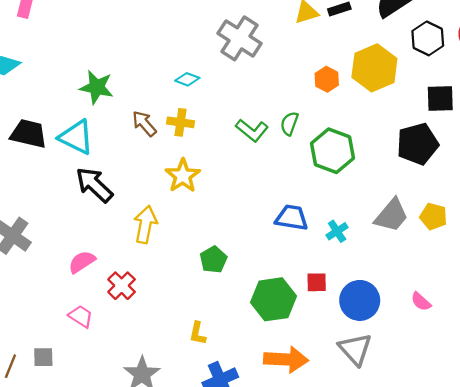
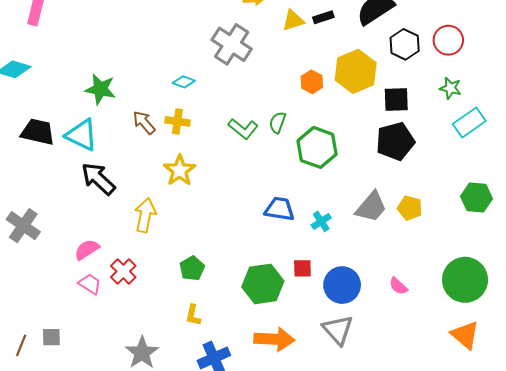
black square: (440, 99) -> (396, 100), moved
green pentagon: (213, 260) -> (192, 268), moved
pink trapezoid: (81, 316) -> (90, 284), moved

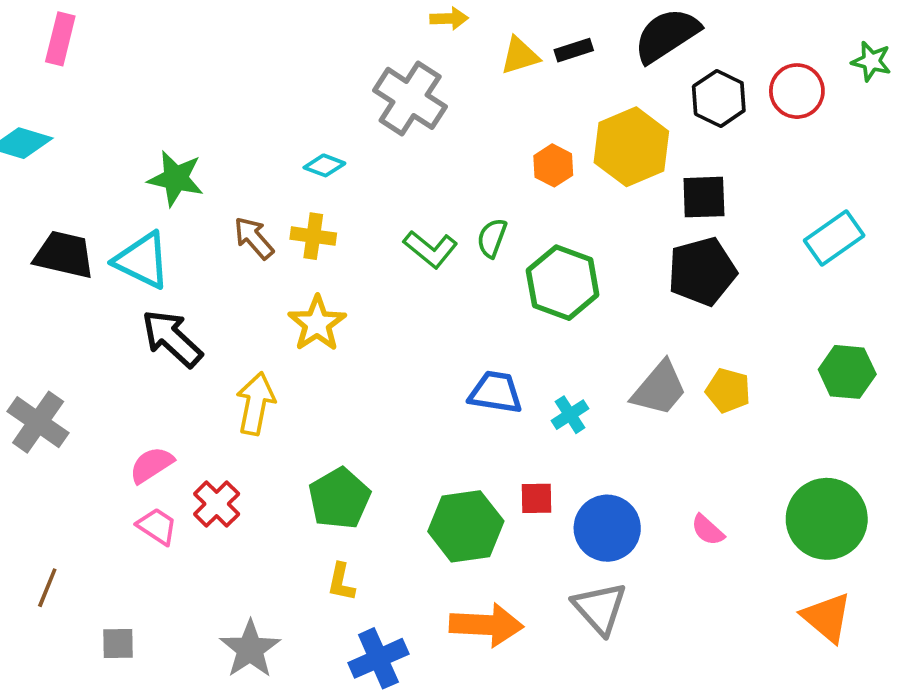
green star: (450, 88) -> (871, 61), moved
green pentagon: (192, 268) -> (339, 498), size x1.4
gray square: (51, 337) -> (118, 643), moved
brown line: (21, 345) -> (47, 588), moved

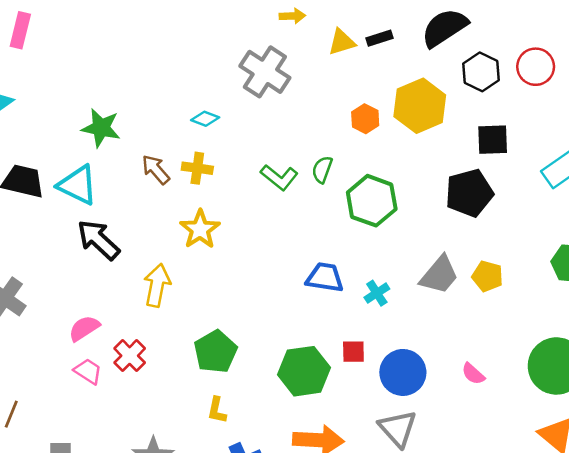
black square: (704, 197) -> (493, 140), moved

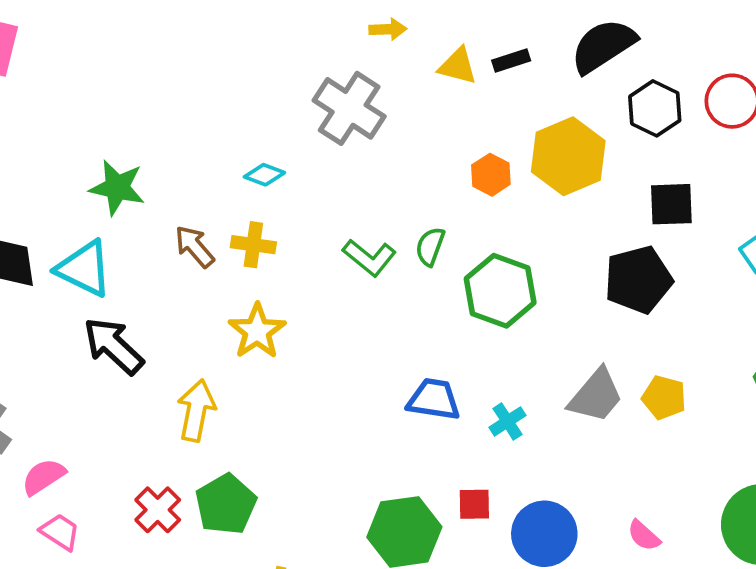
yellow triangle: (342, 42) -> (458, 66), turned 32
pink semicircle: (84, 328) -> (43, 477), moved
green pentagon: (216, 352) -> (226, 504), moved
pink trapezoid: (88, 371) -> (60, 532), moved

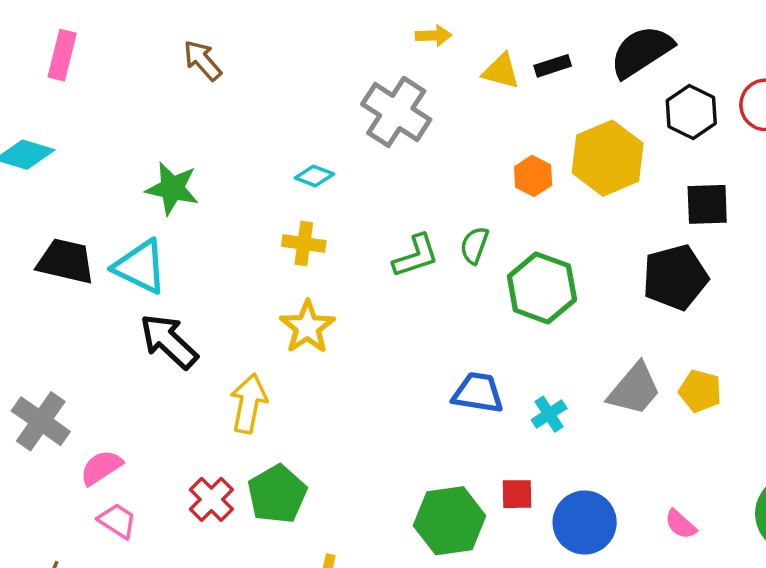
brown arrow: (194, 247) -> (202, 60), moved
green L-shape: (369, 258) -> (416, 256), turned -57

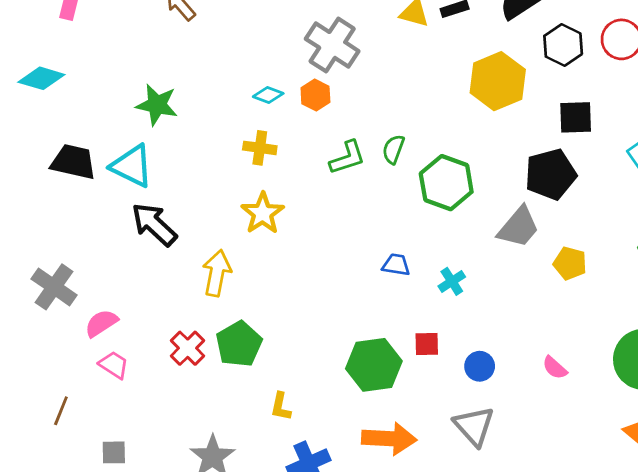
orange hexagon: (533, 176) -> (315, 95), moved
gray trapezoid: (634, 389) -> (519, 227), moved
blue trapezoid: (478, 393) -> (396, 265), size x0.7
blue circle: (585, 523) -> (480, 366), size x0.6

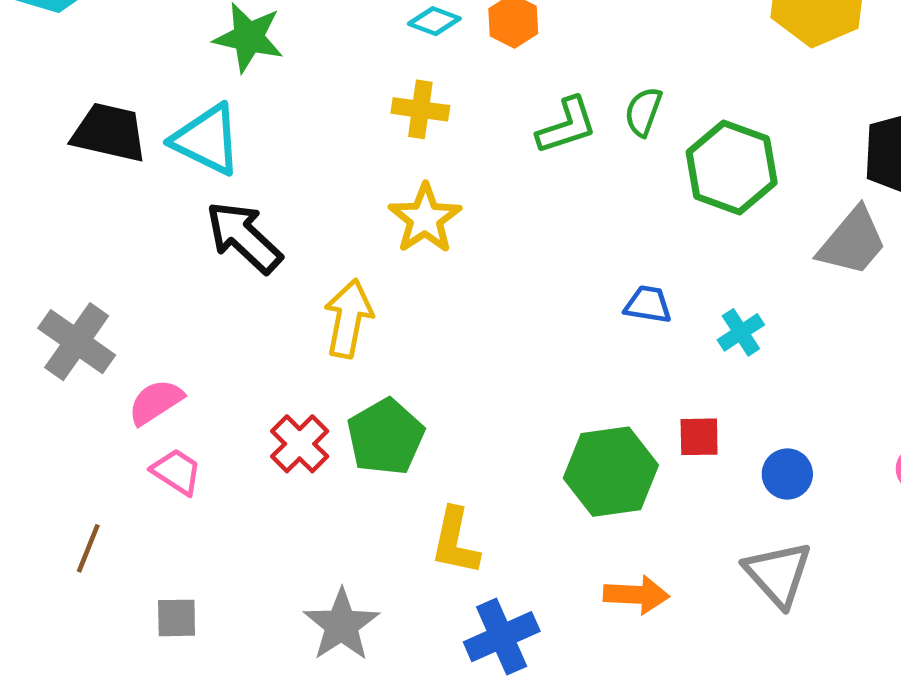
yellow L-shape: (281, 407) -> (455, 541), size x1.4
orange arrow: (389, 439) -> (636, 595), size x0.7

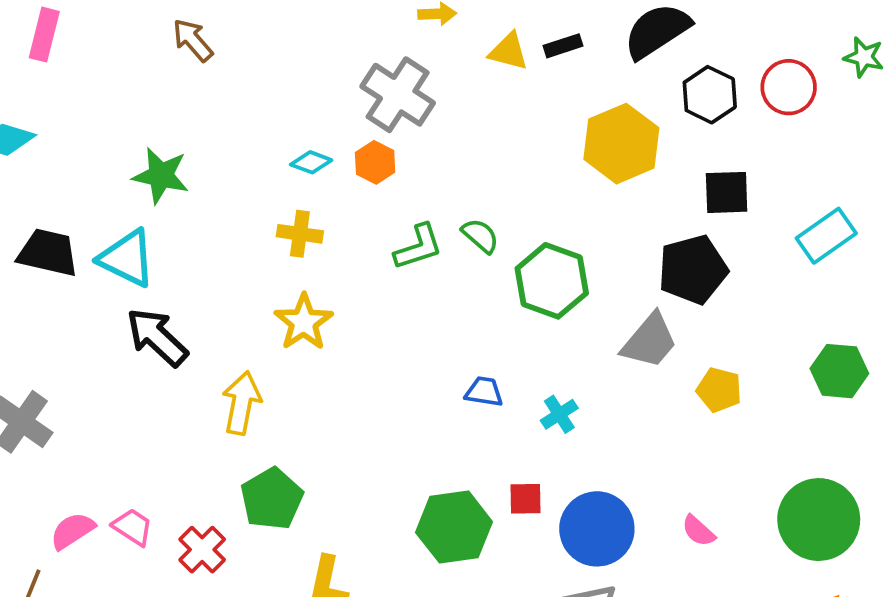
green semicircle: (643, 112) -> (480, 236), turned 111
pink semicircle: (156, 402) -> (72, 531), moved
red cross: (300, 444) -> (202, 550), moved
pink trapezoid: (177, 472) -> (133, 527), moved
blue circle: (787, 474) -> (597, 529), size x1.8

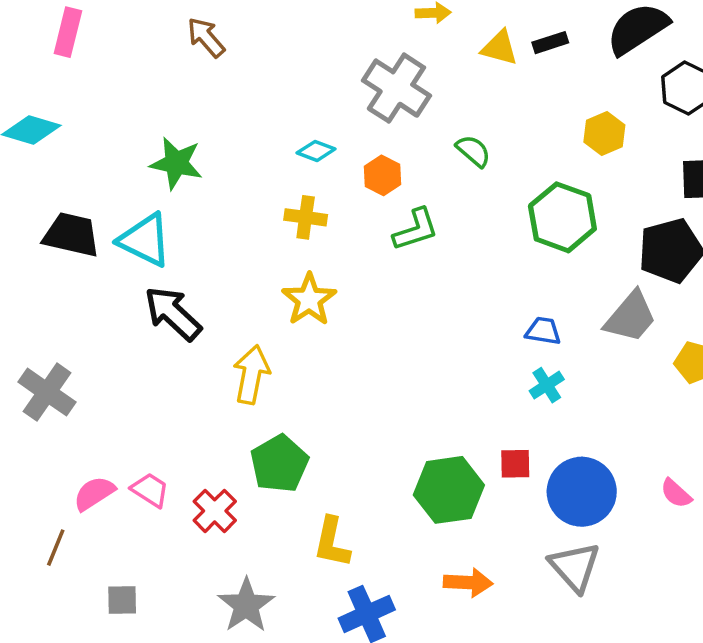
yellow hexagon: (621, 144) -> (604, 133), size x0.6
orange hexagon: (375, 162) -> (382, 175), moved
green semicircle: (480, 236) -> (473, 151), moved
green hexagon: (552, 281) -> (562, 217), moved
blue trapezoid: (484, 392) -> (543, 331), moved

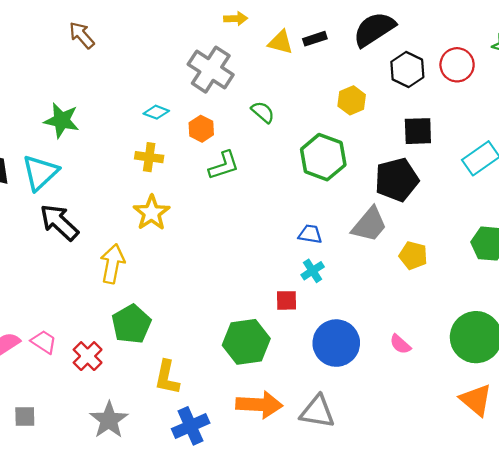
cyan triangle: (145, 240) -> (40, 173), turned 51
red square: (515, 464) -> (287, 300), moved
gray triangle: (575, 567) -> (317, 412), moved, turned -39
orange arrow: (468, 583) -> (259, 405), size x1.4

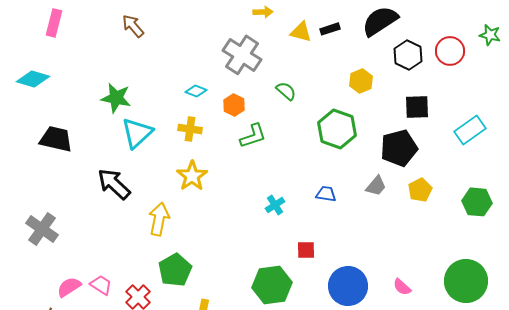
cyan triangle: (40, 173) -> (137, 133), moved
gray trapezoid: (369, 225) -> (376, 186), size x0.7
yellow pentagon: (413, 255) -> (420, 190), moved, turned 30
cyan cross: (313, 271) -> (275, 205), moved

